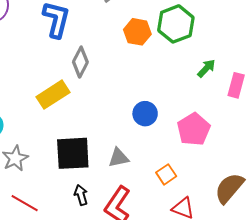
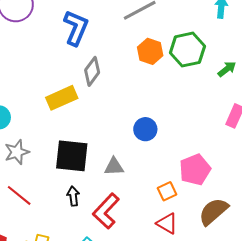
green arrow: (206, 68) -> (227, 69), moved
pink pentagon: (194, 129) -> (195, 170), moved
orange square: (166, 174) -> (167, 191), moved

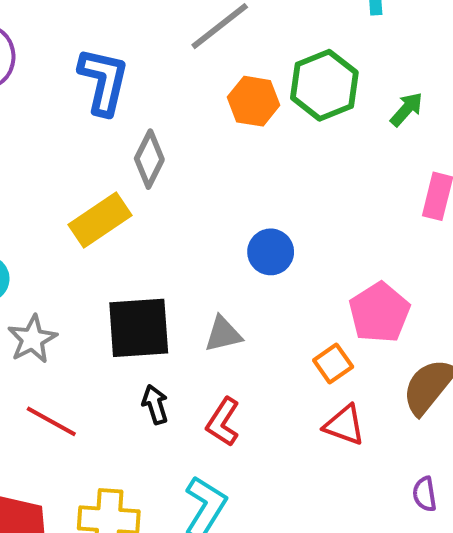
red L-shape: (106, 211) -> (223, 422), size x0.7

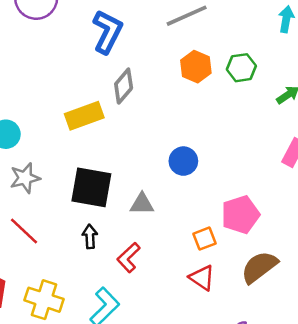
green hexagon: (324, 85) -> (241, 68), size x0.7

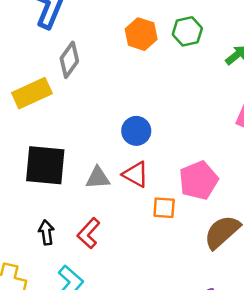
black arrow: (90, 236) -> (46, 232), moved
orange square: (204, 239) -> (164, 208), turned 30
red triangle: (202, 278) -> (135, 174), moved

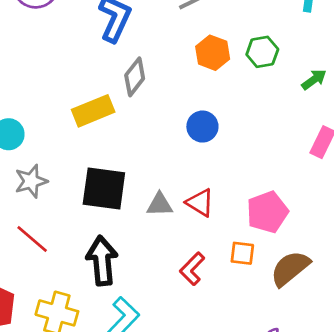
blue circle: (136, 131) -> (202, 127), moved
orange square: (164, 208) -> (242, 253), moved
black arrow: (46, 232) -> (102, 261), size x1.8
red L-shape: (89, 233) -> (192, 269), moved

